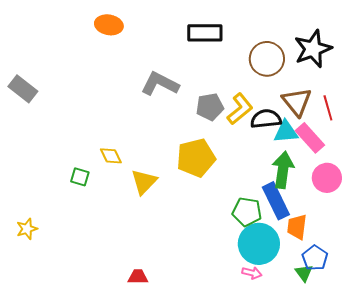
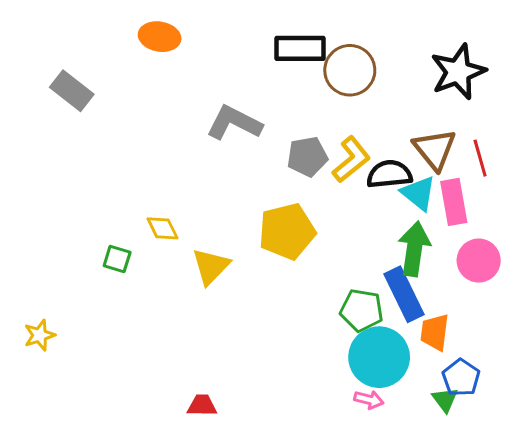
brown circle: (267, 59) -> (350, 70), moved
gray rectangle: (23, 89) -> (72, 91), moved
cyan triangle: (286, 132) -> (419, 193), turned 44
pink rectangle: (310, 138) -> (454, 202), turned 32

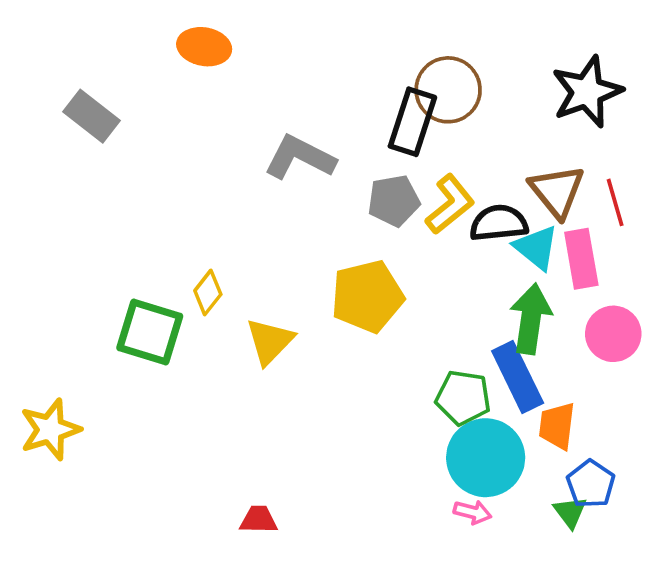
black rectangle: (300, 48) -> (412, 122), moved, turned -72
yellow diamond: (162, 228) -> (208, 293), turned 64
green square: (117, 259) -> (150, 332), size x1.8
yellow star: (40, 335) -> (50, 430), size x1.5

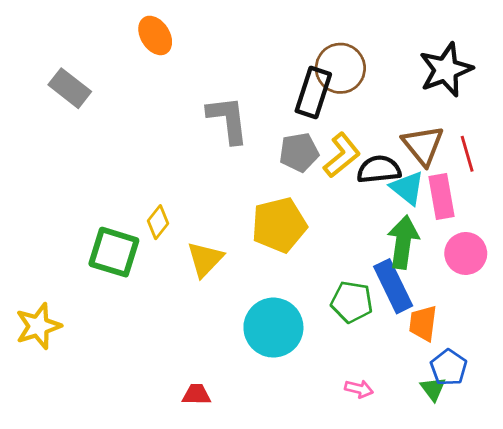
orange ellipse: (204, 47) -> (155, 35), turned 48
gray L-shape: (300, 157) -> (228, 120), turned 56
cyan circle: (486, 458) -> (273, 328), moved

